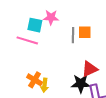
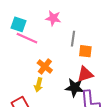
cyan square: (35, 25) -> (18, 24), moved
orange square: (85, 32) -> (85, 51), moved
orange cross: (35, 80) -> (45, 67), moved

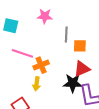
pink line: (27, 38) -> (22, 53), moved
orange cross: (45, 67) -> (41, 65), turned 35

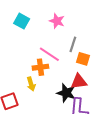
pink line: (22, 53) -> (49, 54), moved
yellow arrow: (37, 84) -> (31, 84), turned -40

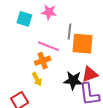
cyan square: (22, 21) -> (24, 19), moved
orange square: (83, 59) -> (82, 44), size x1.6
red triangle: (79, 82) -> (90, 74), moved

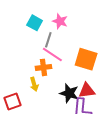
gray line: (69, 32) -> (48, 40), moved

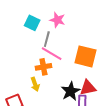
black star: (69, 93) -> (71, 91), turned 30

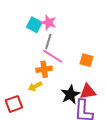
pink star: (57, 20) -> (49, 22), moved
orange square: (86, 56) -> (86, 60), size x0.6
yellow arrow: (35, 84) -> (35, 86), turned 80

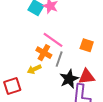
gray line: (48, 42) -> (59, 59), moved
orange cross: (44, 69) -> (44, 53), turned 35

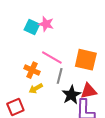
orange square: (87, 45) -> (86, 60), size x1.6
orange cross: (44, 53) -> (32, 70), moved

